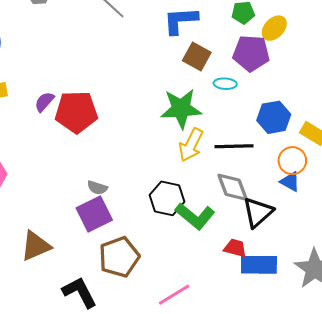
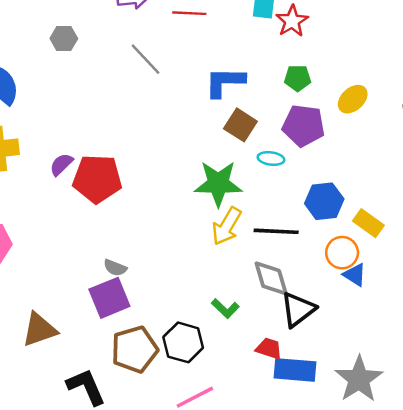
yellow ellipse: (274, 28) -> (353, 99), moved
blue triangle: (290, 182) -> (355, 275), moved
black hexagon: (167, 198) -> (183, 342), moved
green L-shape: (195, 216) -> (225, 309), size x0.6

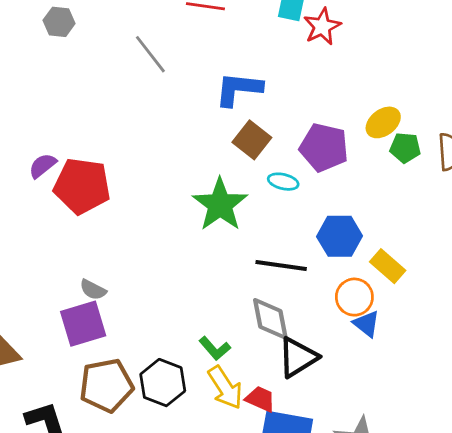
green pentagon: (298, 78) -> (405, 148), moved
green star: (218, 184) -> (220, 205), turned 30
yellow arrow: (227, 226) -> (225, 388), moved, turned -69

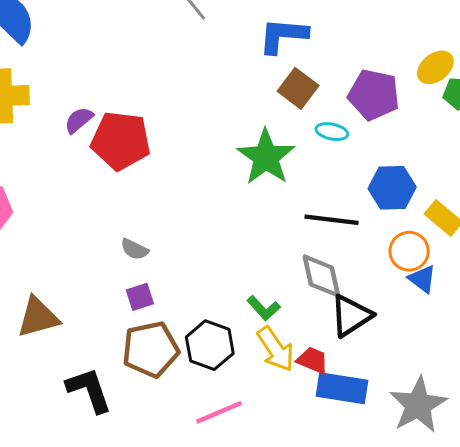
purple square: (83, 324) -> (140, 297), moved, size x0.6

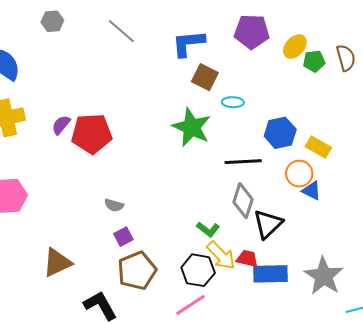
purple pentagon: (374, 95) -> (252, 32), moved
gray diamond: (321, 276) -> (243, 201), turned 40
black hexagon: (210, 345) -> (198, 270), moved

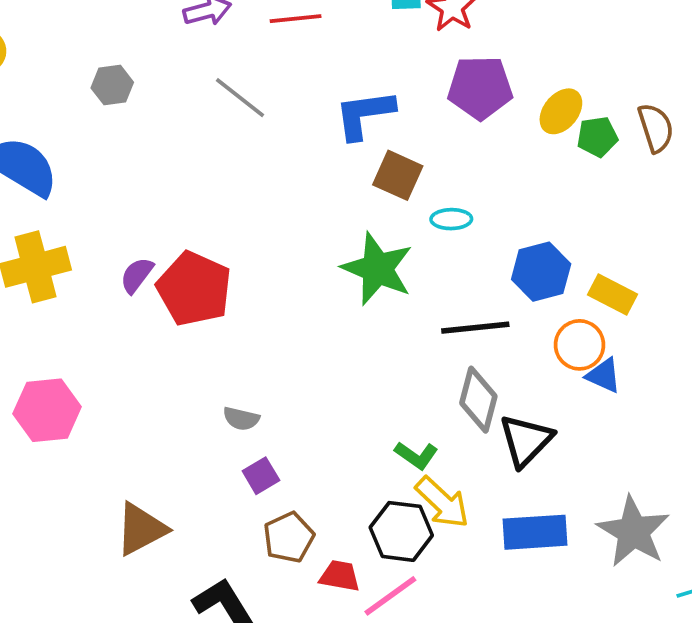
red pentagon: (92, 134) -> (194, 289), turned 30
red trapezoid: (247, 259) -> (340, 576), moved
brown pentagon: (137, 271) -> (289, 537), size x0.7

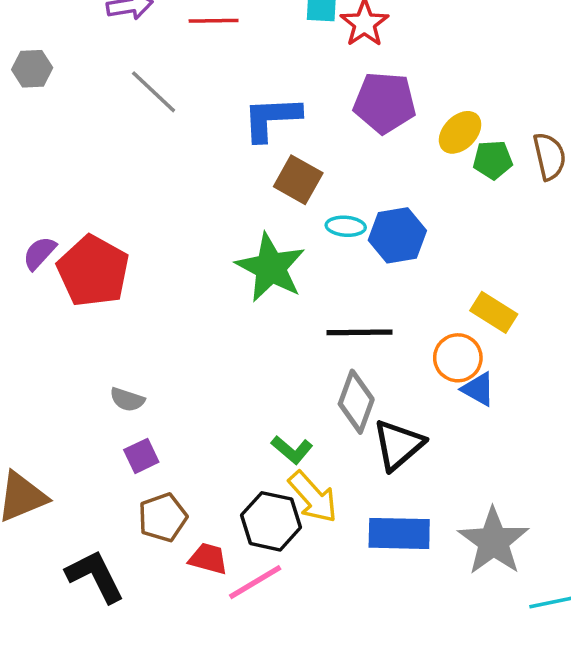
blue hexagon: (541, 272) -> (397, 235), moved

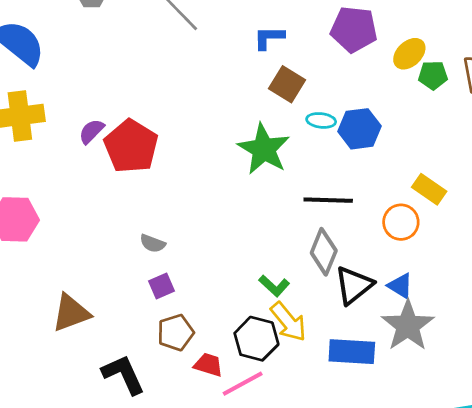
blue L-shape: (271, 118) -> (269, 38), size x0.7
blue triangle: (478, 389) -> (400, 286), moved
gray star: (493, 541) -> (408, 326), moved

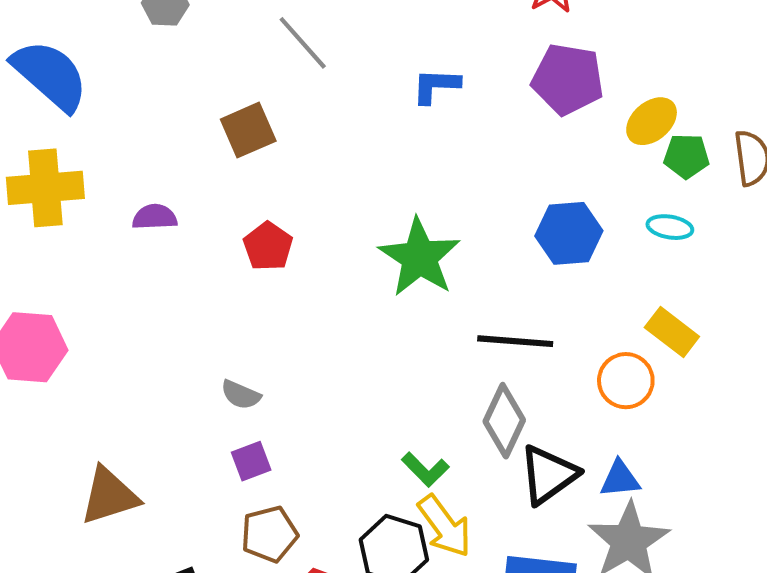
brown square: (287, 84) -> (248, 130), moved, turned 32
cyan ellipse: (321, 120) -> (670, 227), moved
purple semicircle: (91, 131) -> (155, 217), turned 40
red pentagon: (131, 146) -> (268, 246), moved, size x0.6
blue triangle: (400, 286) -> (620, 479), turned -40

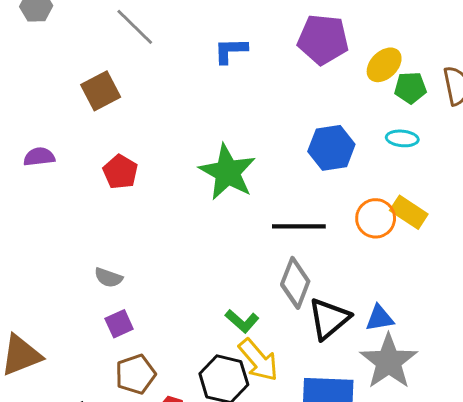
orange circle: (626, 381) -> (376, 218), moved

